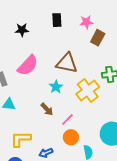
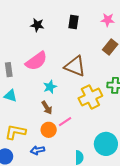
pink star: (86, 22) -> (108, 20), moved
cyan star: (56, 87) -> (50, 87), moved
orange circle: (71, 137) -> (49, 130), moved

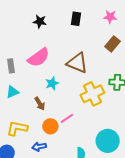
cyan triangle: (10, 96) -> (12, 92), turned -40
brown arrow: (47, 108) -> (40, 104), moved

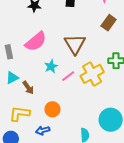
brown triangle: (77, 63) -> (75, 44), turned 40
brown arrow: (40, 104) -> (28, 88), moved
pink line: (67, 118) -> (68, 76), moved

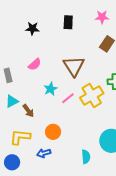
pink semicircle: (36, 42) -> (35, 64), size x0.6

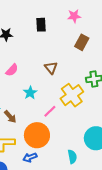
brown triangle: (74, 66) -> (51, 68), size x0.6
pink line: (68, 98) -> (50, 111), moved
orange circle: (53, 132) -> (37, 135), size x1.6

